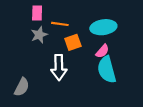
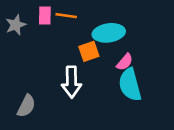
orange line: (60, 24) -> (66, 16), moved
cyan ellipse: (103, 27) -> (109, 33), moved
gray star: (39, 35) -> (16, 25), moved

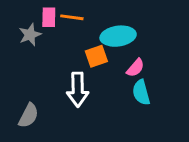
gray star: (16, 25) -> (30, 35), moved
cyan semicircle: (130, 85) -> (141, 92), size x0.7

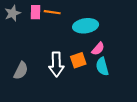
gray star: (30, 35) -> (12, 13), moved
orange square: (96, 56) -> (78, 60), moved
gray semicircle: (29, 116) -> (21, 71), moved

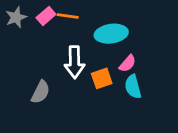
pink rectangle: (35, 12) -> (46, 16), turned 48
white arrow: (56, 64) -> (74, 62), moved
gray semicircle: (21, 71) -> (41, 92), moved

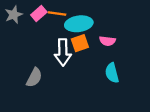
cyan ellipse: (111, 34) -> (79, 24), moved
pink semicircle: (128, 64) -> (107, 41), moved, turned 56
orange square: (102, 78) -> (80, 43), moved

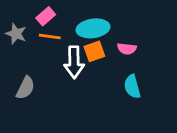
orange line: (57, 13) -> (50, 37), moved
gray star: (14, 15) -> (16, 34), moved, turned -30
gray semicircle: (34, 78) -> (25, 88), moved

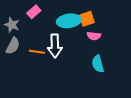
orange line: (50, 37) -> (37, 52), moved
orange square: (94, 51) -> (87, 19), moved
gray semicircle: (25, 88) -> (13, 46), moved

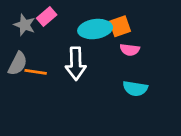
gray star: (12, 25) -> (25, 25), moved
orange line: (37, 52) -> (36, 72), moved
cyan semicircle: (98, 64) -> (135, 89), turned -66

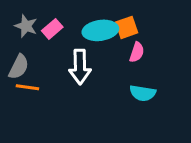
pink rectangle: (47, 17) -> (52, 29), moved
pink semicircle: (130, 50) -> (137, 52), turned -78
orange line: (36, 72) -> (27, 87), moved

